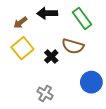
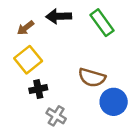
brown semicircle: (73, 46) -> (92, 78), moved
black cross: (51, 56) -> (38, 89), moved, turned 32

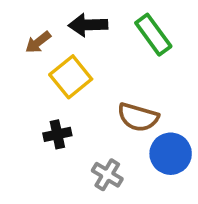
yellow square: (28, 60) -> (71, 77), moved
gray cross: (56, 116) -> (107, 175), moved

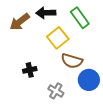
brown arrow: (38, 42) -> (20, 22), size x1.5
yellow square: (71, 77) -> (58, 38), moved

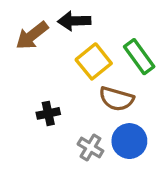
green rectangle: (80, 18) -> (139, 57), moved
blue circle: (89, 80) -> (129, 141), moved

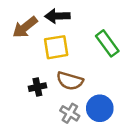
yellow square: (94, 61) -> (56, 47), moved, turned 30
brown semicircle: (116, 99) -> (70, 81), moved

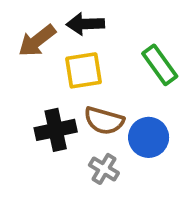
black cross: (37, 87) -> (56, 130), size x1.5
blue circle: (100, 108) -> (149, 137), moved

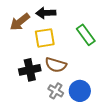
blue circle: (149, 137) -> (80, 91), moved

